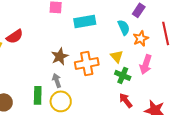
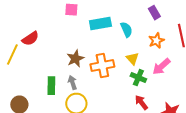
purple rectangle: (139, 10) -> (154, 13), turned -64
cyan semicircle: (124, 27) -> (126, 30), moved
pink arrow: (146, 64) -> (161, 67), turned 30
green rectangle: (38, 95) -> (51, 86), moved

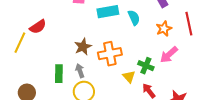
yellow triangle: (132, 59) -> (129, 77), moved

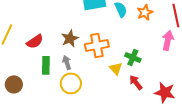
red semicircle: (38, 27) -> (35, 41), moved
orange star: (164, 29) -> (145, 12), moved
pink arrow: (169, 55) -> (168, 40), moved, turned 144

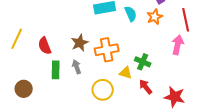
red semicircle: (35, 41) -> (45, 46), turned 102
yellow triangle: (116, 68) -> (126, 73), turned -32
yellow circle: (71, 83) -> (103, 90), moved

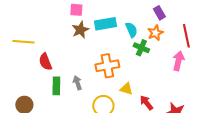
yellow line: (17, 39) -> (23, 42), moved, turned 70
brown star: (80, 43) -> (80, 30), moved
green cross: (143, 62) -> (141, 48), moved

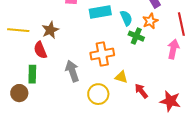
brown star: (80, 30) -> (50, 30), moved
gray arrow: (77, 83) -> (72, 71), size x1.5
green rectangle: (56, 86) -> (32, 74), moved

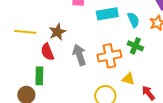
green cross: (136, 36) -> (135, 46), moved
gray arrow: (72, 71) -> (79, 55), moved

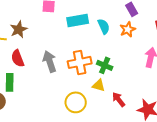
brown star: (57, 32) -> (19, 29), moved
green cross: (135, 46) -> (105, 65), moved

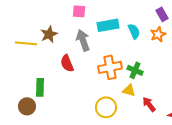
red semicircle: (18, 58) -> (67, 63), moved
gray arrow: (50, 61) -> (83, 40), moved

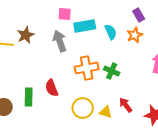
pink square: (79, 11) -> (65, 14), moved
red semicircle: (67, 63) -> (52, 88), moved
green rectangle: (40, 87) -> (29, 97), moved
yellow triangle: (129, 90) -> (106, 112), moved

